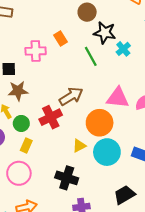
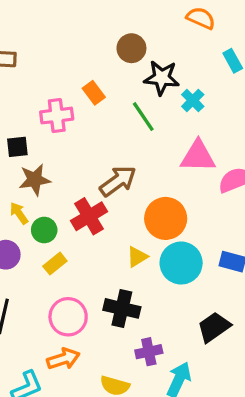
pink triangle: (118, 98) -> (198, 156), moved
yellow rectangle: (26, 146) -> (55, 264), turned 32
pink circle: (19, 173) -> (68, 317), moved

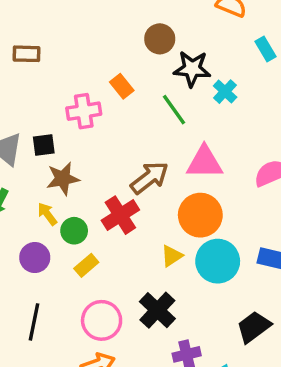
pink triangle: (198, 156) -> (204, 162), moved
black cross: (122, 308) -> (157, 310), turned 32

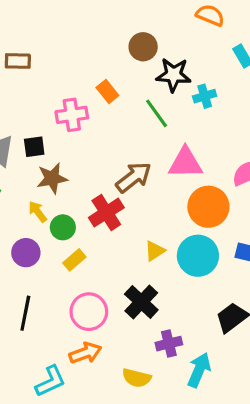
cyan cross: (225, 92) -> (205, 96), turned 30
orange circle: (200, 215) -> (208, 207), moved

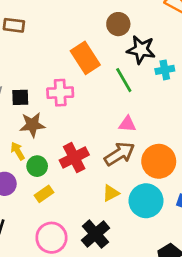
orange rectangle: (107, 91) -> (85, 58), size x1.6
pink cross: (72, 115) -> (60, 93), moved
pink triangle: (185, 163) -> (127, 124), moved, size x0.6
brown arrow: (134, 177) -> (120, 154), moved

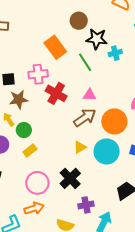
red cross: (74, 158) -> (56, 93), moved, turned -30

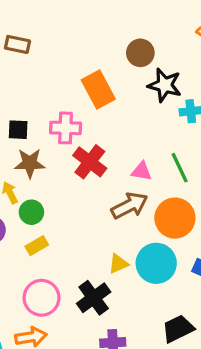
green line: (85, 62) -> (180, 168), moved
yellow triangle: (80, 147) -> (118, 264), moved

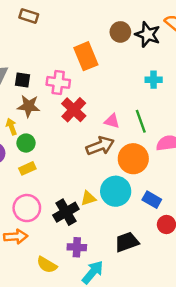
black star: (165, 85) -> (148, 34), moved
yellow triangle: (118, 264) -> (88, 198), moved

